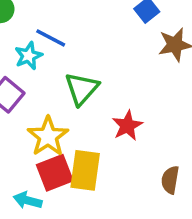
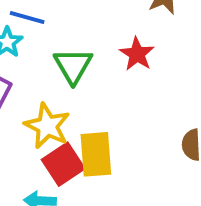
red star: (127, 126) -> (137, 54), moved

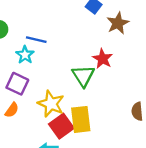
green triangle: (73, 66) -> (83, 76), moved

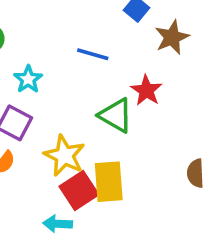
blue line: (36, 40) -> (93, 54), moved
green triangle: (83, 76) -> (116, 115), turned -30

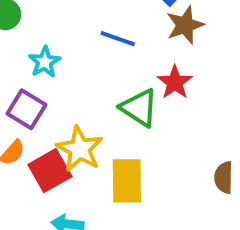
brown star: (172, 37) -> (185, 25), moved
red square: (79, 190) -> (50, 171), moved

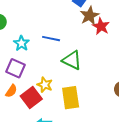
blue line: (118, 39) -> (51, 39), moved
red star: (175, 82) -> (101, 26), moved
yellow star: (80, 149) -> (45, 85), size x0.7

